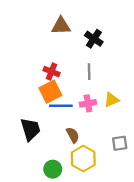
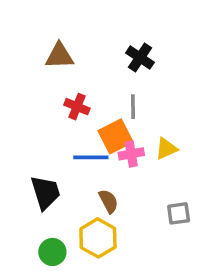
brown triangle: (61, 26) -> (59, 56), moved
orange square: (50, 92) -> (115, 136), moved
yellow hexagon: (83, 159) -> (98, 238), moved
green circle: (53, 169) -> (52, 252), moved

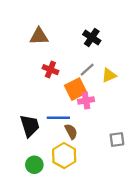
gray line: (133, 107) -> (87, 70), turned 49
yellow triangle: (166, 149) -> (109, 75), moved
blue line: (91, 157) -> (58, 118), moved

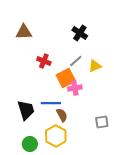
brown triangle: (39, 36) -> (24, 32), moved

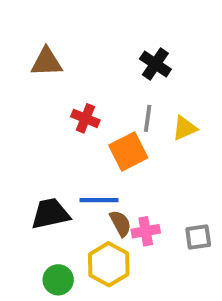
gray line: (76, 61) -> (148, 118), turned -40
pink cross: (75, 88) -> (146, 231), moved
black trapezoid: (26, 110) -> (50, 214), turned -85

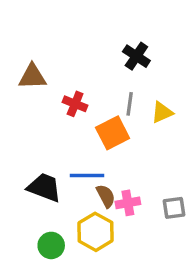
brown triangle: (47, 62) -> (32, 77), moved
black trapezoid: (50, 214) -> (44, 187), turned 33

